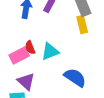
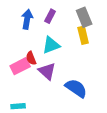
cyan triangle: (50, 51) -> (51, 45), moved
purple triangle: (26, 81) -> (47, 71), moved

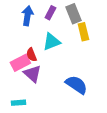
gray rectangle: (84, 17) -> (73, 14), moved
purple triangle: (47, 71) -> (32, 74), moved

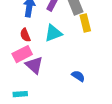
red semicircle: (31, 55) -> (25, 35), moved
blue semicircle: (76, 85) -> (78, 76), size x0.6

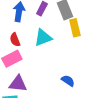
purple triangle: (34, 65) -> (18, 84), moved, turned -36

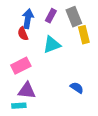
red semicircle: (15, 40) -> (23, 34), moved

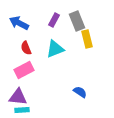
blue arrow: (28, 19) -> (19, 23), moved, turned -72
red semicircle: (23, 34) -> (26, 48), moved
purple triangle: (27, 91) -> (18, 97), moved

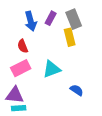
blue arrow: (19, 23) -> (31, 21), moved, turned -132
yellow rectangle: (87, 39) -> (70, 37), moved
cyan triangle: (55, 49) -> (52, 69), moved

